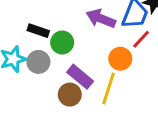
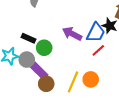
orange circle: (120, 59) -> (91, 79), moved
purple rectangle: (80, 77) -> (39, 71), moved

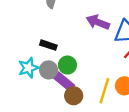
purple arrow: (72, 34) -> (98, 22), moved
green circle: (44, 48) -> (67, 65), moved

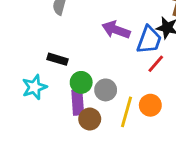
gray circle: (49, 70) -> (106, 90), moved
purple rectangle: (64, 82) -> (78, 102), turned 48

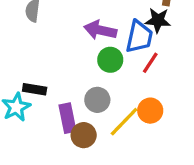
black rectangle: (57, 59) -> (35, 89), moved
green circle: (81, 82) -> (110, 60), moved
yellow line: (126, 112) -> (124, 122), turned 36

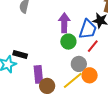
purple arrow: (100, 30) -> (64, 23), turned 72
gray circle: (97, 100) -> (79, 64), moved

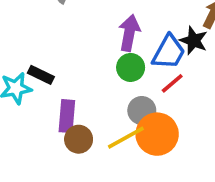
orange circle: (90, 75) -> (157, 134), size x1.5

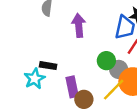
purple arrow: (129, 33) -> (79, 25), moved
green circle: (131, 67) -> (106, 61), moved

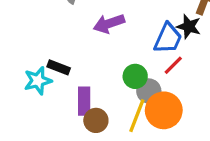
purple arrow: (79, 25) -> (109, 24), turned -115
yellow line: (114, 90) -> (137, 116), turned -35

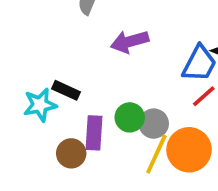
green circle: (135, 76) -> (130, 117), moved
gray circle: (149, 91) -> (154, 124), moved
brown circle: (96, 120) -> (71, 153), moved

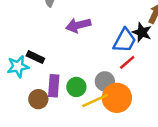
green circle: (130, 117) -> (76, 87), moved
gray circle: (154, 124) -> (105, 81), moved
yellow line: (156, 154) -> (95, 100), turned 40

